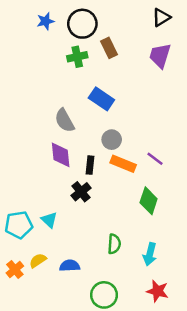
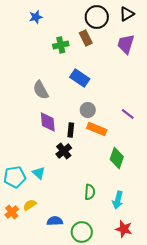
black circle: (82, 24) -> (97, 17), moved
gray semicircle: (65, 120) -> (41, 90), moved
purple line: (155, 159) -> (128, 114), moved
blue semicircle: (70, 266) -> (55, 221), moved

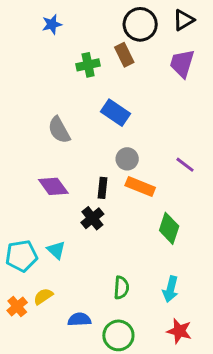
purple diamond: (48, 122) -> (53, 186), moved, turned -30
green semicircle: (90, 192) -> (121, 288), moved

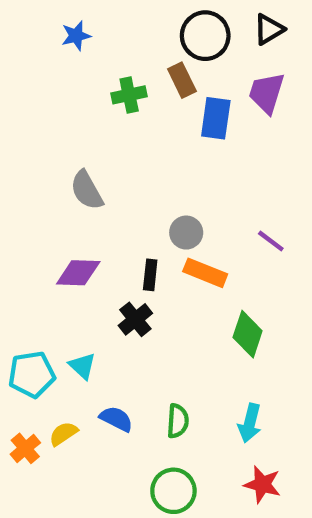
blue rectangle: (116, 113) -> (216, 118), moved, turned 64
purple diamond: (53, 186) -> (78, 273), turned -52
blue semicircle: (79, 320) -> (116, 419), moved, turned 30

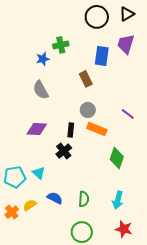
blue star: (76, 36) -> (43, 59), moved
brown rectangle: (182, 80) -> (86, 79), moved

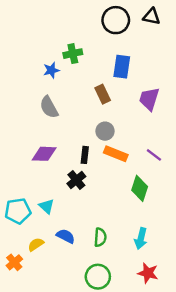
black triangle: (127, 14) -> (152, 17), turned 42
purple trapezoid: (126, 44) -> (149, 99), moved
purple line: (128, 114) -> (154, 155), moved
orange cross: (12, 212) -> (14, 262), moved

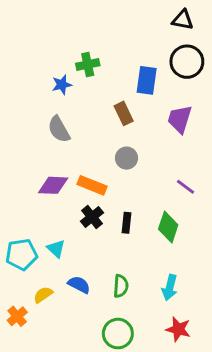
black circle: (116, 20) -> (187, 62), moved
orange rectangle: (116, 154) -> (92, 185), moved
black rectangle: (85, 155) -> (127, 223), moved

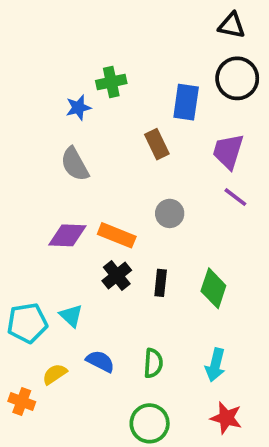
gray circle: (127, 158) -> (170, 213), moved
purple line: (185, 187) -> (235, 197), moved
orange cross: (17, 316) -> (22, 401), turned -30

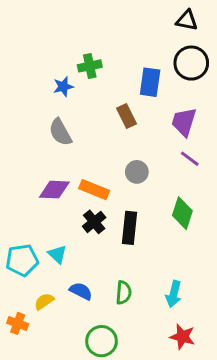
black rectangle: (161, 283) -> (129, 228), size x1.5
green diamond: (213, 288) -> (182, 213), moved
green circle: (150, 423) -> (102, 341), moved

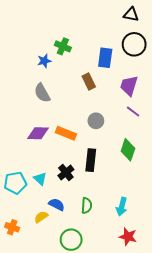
green cross: (90, 66) -> (63, 46), turned 35
black cross: (94, 222) -> (66, 172), moved
yellow semicircle: (44, 301) -> (41, 217), moved

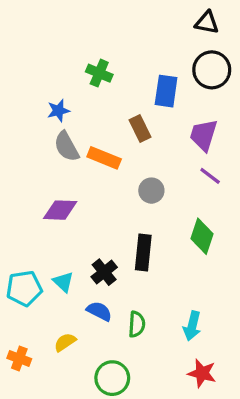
blue star: (44, 61) -> (58, 111), moved
orange rectangle: (66, 133) -> (104, 158), moved
blue semicircle: (57, 205) -> (99, 311), moved

